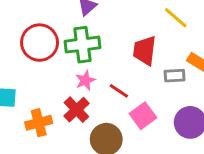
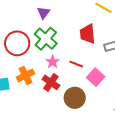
green cross: (82, 45) -> (46, 39), turned -30
orange cross: (39, 123) -> (25, 75), moved

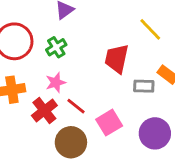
green cross: (46, 39) -> (56, 47), size x0.6
red line: (76, 64) -> (76, 106), moved

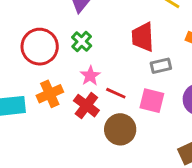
gray rectangle: (144, 86) -> (161, 66), moved
pink square: (109, 123) -> (152, 101), turned -30

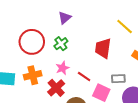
gray rectangle: (161, 66) -> (118, 79), moved
red line: (116, 93) -> (84, 76), moved

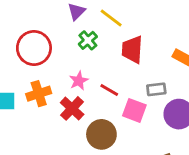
yellow line: (125, 27) -> (111, 18), moved
green cross: (61, 44) -> (88, 40), moved

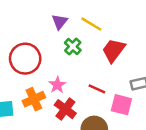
red trapezoid: (132, 50) -> (113, 50), turned 40
pink star: (79, 81) -> (57, 85), moved

